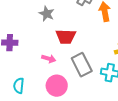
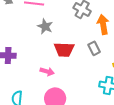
gray rectangle: (82, 65) -> (94, 48), moved, size x0.6

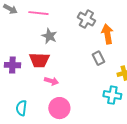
red trapezoid: (64, 49) -> (39, 60), moved

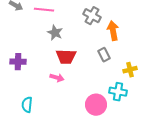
red trapezoid: (39, 60) -> (66, 57), moved
pink circle: (59, 108) -> (96, 105), moved

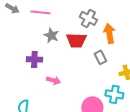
red trapezoid: (66, 57) -> (76, 40), moved
purple cross: (18, 62) -> (34, 59), moved

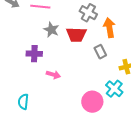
cyan cross: (114, 94) -> (114, 89), turned 30

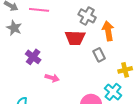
gray star: (51, 30) -> (14, 28), moved
purple cross: (34, 54) -> (33, 57), turned 35

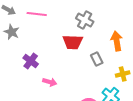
orange arrow: (108, 31) -> (117, 41), moved

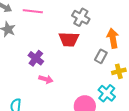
gray rectangle: (97, 59) -> (101, 56), moved, turned 56
purple cross: (31, 61) -> (36, 58), moved

